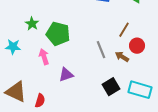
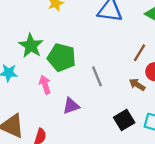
green star: (32, 24) -> (31, 46), size x1.5
gray line: (101, 50) -> (97, 76), moved

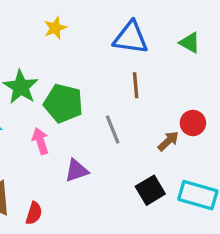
brown line: (139, 53) -> (136, 85), moved, turned -36
brown arrow: (137, 85) -> (168, 141), turned 105

